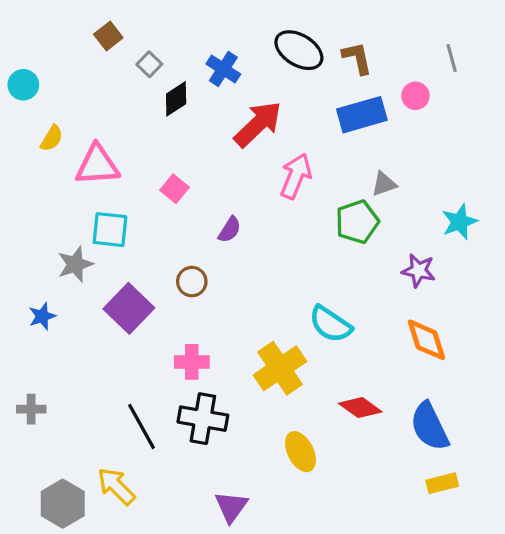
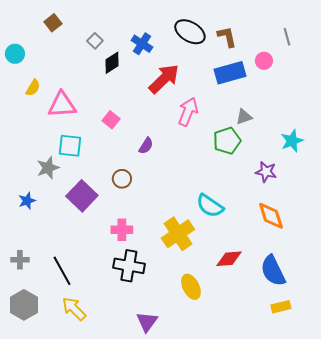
brown square: (108, 36) -> (53, 23), moved
red diamond: (360, 408) -> (229, 259), turned -40
black line: (141, 426) -> (62, 271), moved
gray hexagon: (63, 504) -> (24, 305), moved

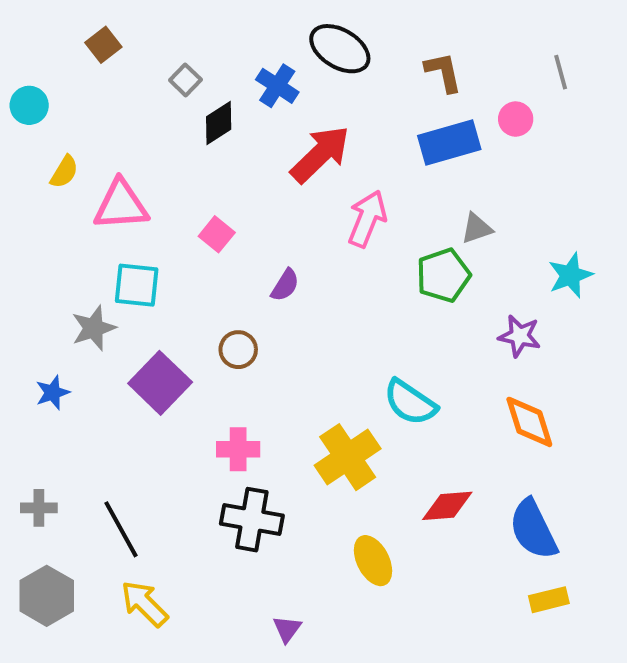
black ellipse: (190, 32) -> (340, 49), moved
purple triangle: (147, 322) -> (287, 629), size x0.7

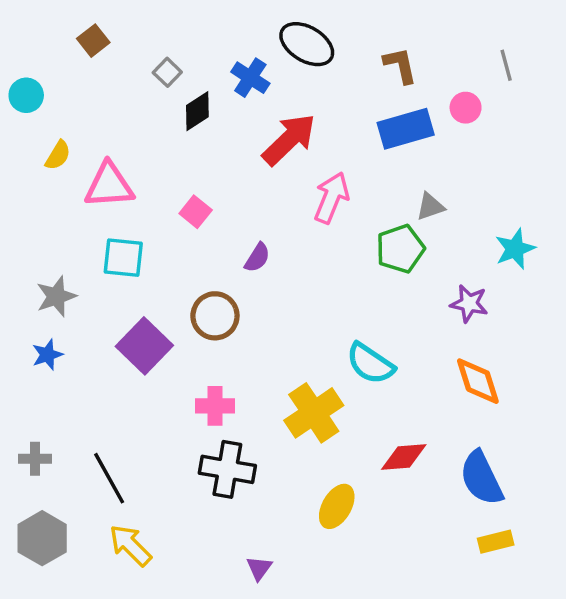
gray star: (94, 328) -> (56, 296), moved
brown circle: (238, 350) -> (215, 316), size x1.4
yellow ellipse: (373, 561) -> (337, 506), turned 57

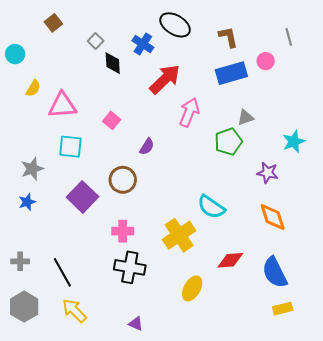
black diamond: (197, 111) -> (113, 63), turned -60
purple triangle: (259, 568) -> (136, 324), moved, turned -42

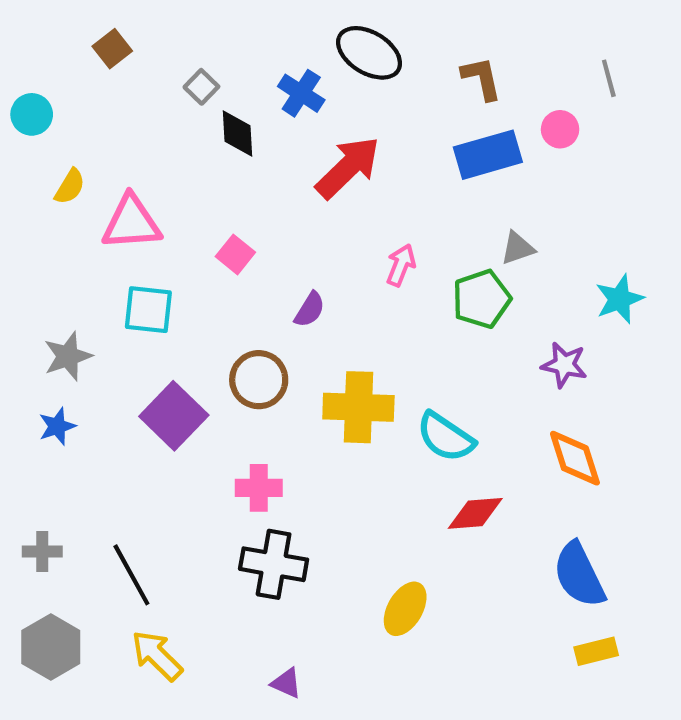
pink arrow: (189, 112) -> (401, 265), moved, size x0.7
yellow cross: (179, 235) -> (358, 407), moved, turned 36
red diamond: (230, 260) -> (475, 513), moved

